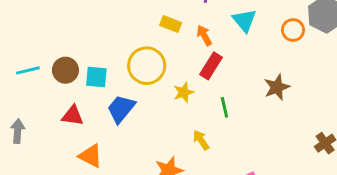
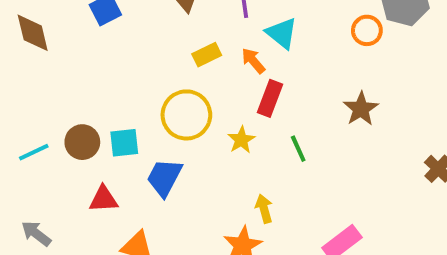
cyan triangle: (244, 20) -> (282, 33), moved
yellow rectangle: (171, 24) -> (207, 55), turned -36
gray arrow: (18, 131) -> (36, 234), turned -45
yellow arrow: (201, 140) -> (264, 209), moved, turned 30

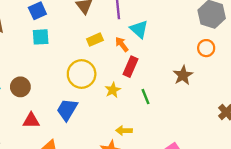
orange circle: (367, 30) -> (206, 48), moved
cyan square: (124, 143) -> (41, 37), moved
yellow arrow: (264, 209) -> (124, 131), turned -77

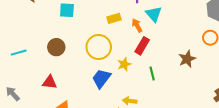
brown circle: (20, 87) -> (56, 47), moved
blue trapezoid: (67, 110) -> (101, 78), moved

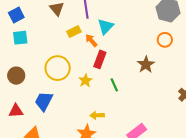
cyan triangle: (154, 14) -> (106, 26), turned 36
yellow rectangle: (114, 18) -> (74, 32), moved
blue trapezoid: (101, 78) -> (44, 101), moved

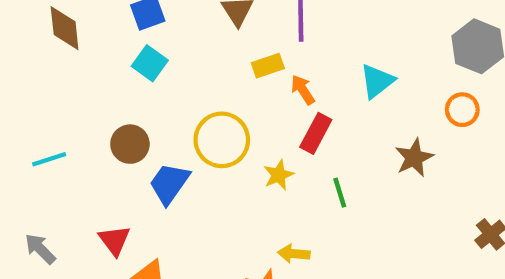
cyan triangle: (106, 26) -> (377, 81), moved
cyan square: (20, 38) -> (150, 63), turned 35
blue trapezoid: (44, 101) -> (169, 183), moved
red triangle: (16, 111) -> (115, 240), moved, turned 49

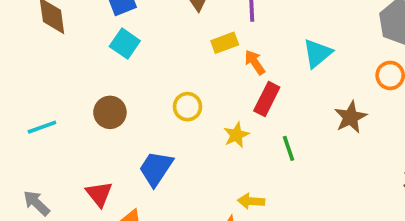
yellow circle: (222, 140) -> (188, 107), size x0.6
blue trapezoid: (169, 183) -> (156, 169), moved

